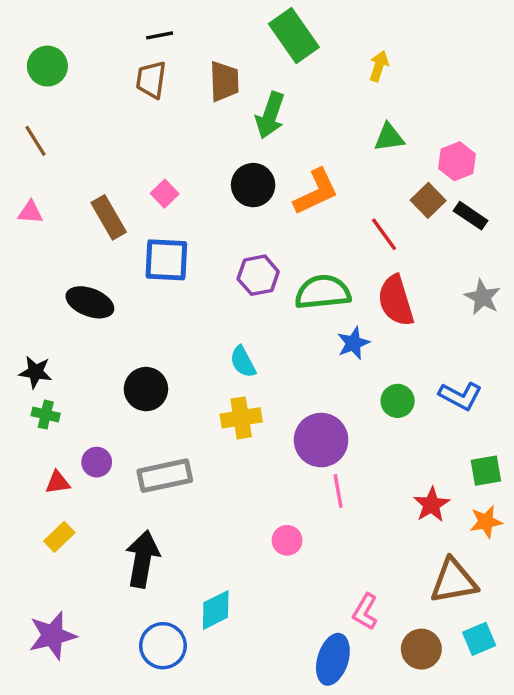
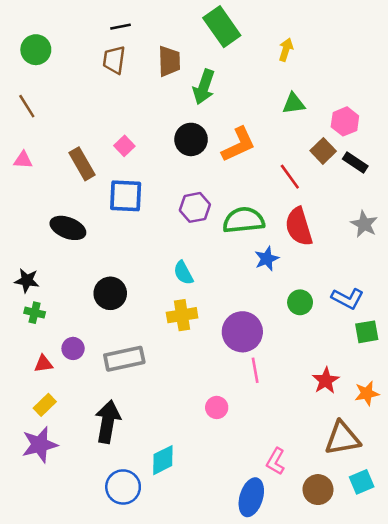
green square: (486, 471) -> (367, 332), moved
purple star: (52, 635) -> (40, 445), moved

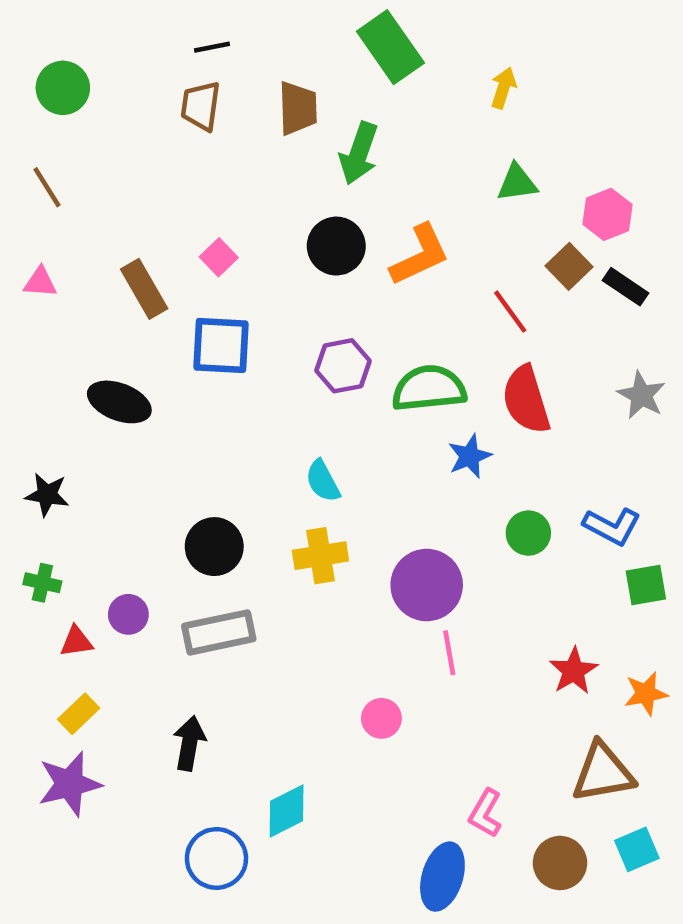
black circle: (110, 293) -> (214, 547), moved
green cross: (35, 313) -> (42, 583), moved
black arrow: (108, 422) -> (189, 743), size x0.7

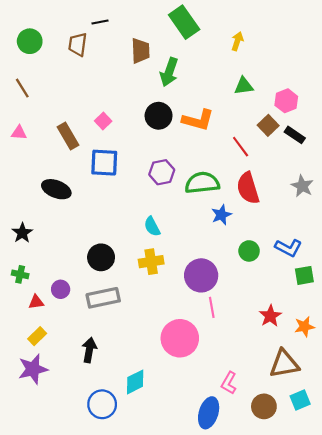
brown trapezoid: (201, 106) -> (78, 44), moved
orange L-shape: (420, 255) -> (198, 120), turned 40
black star: (47, 495) -> (22, 233), turned 30
pink circle: (381, 718) -> (180, 338), size x2.0

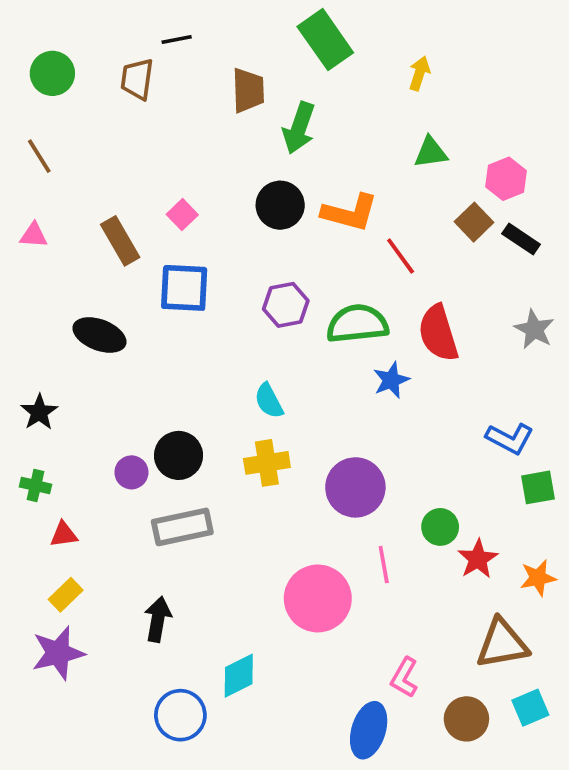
red line: (241, 147) -> (401, 256), moved
green circle: (249, 251) -> (440, 527), moved
purple circle: (61, 289) -> (131, 472), moved
pink line: (212, 307) -> (384, 565), moved

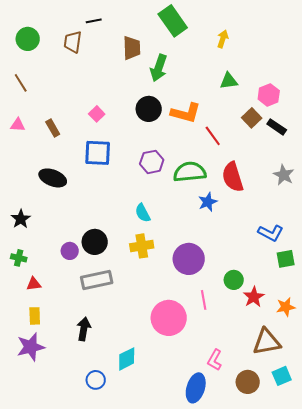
brown rectangle: (120, 241) -> (53, 128), moved, size x0.7
yellow rectangle: (66, 595) -> (35, 316), turned -48
blue circle: (180, 715) -> (96, 380), size x0.7

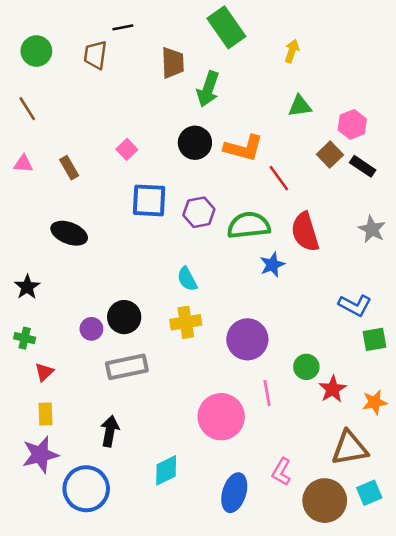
blue square: (98, 153) -> (149, 200), moved
red triangle: (34, 284) -> (44, 372), turned -35
blue circle: (96, 380) -> (86, 489), moved, size x1.8
brown circle: (248, 382) -> (325, 501), size x1.4
blue ellipse: (196, 388) -> (234, 493), moved

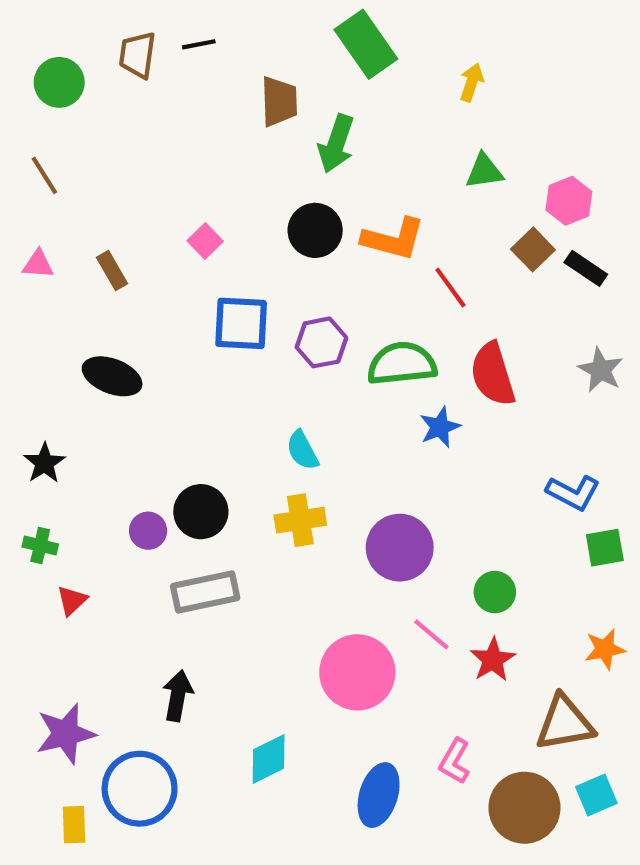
brown trapezoid: (95, 55) -> (137, 55), moved
red star: (333, 389) -> (493, 660), moved
pink line: (267, 393) -> (431, 634), turned -40
yellow rectangle: (46, 414) -> (74, 825), moved

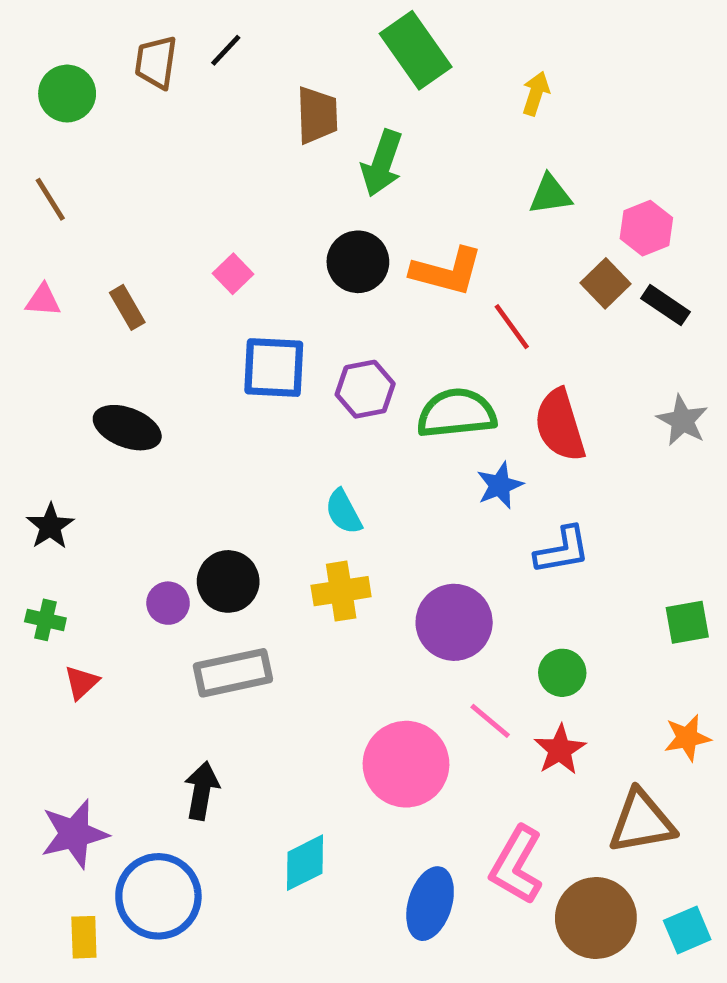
black line: (199, 44) -> (226, 50), turned -36
blue L-shape: (573, 493) -> (562, 550), moved, turned -38
pink L-shape: (455, 761) -> (517, 865), size x1.5
cyan square: (596, 795) -> (687, 930), moved

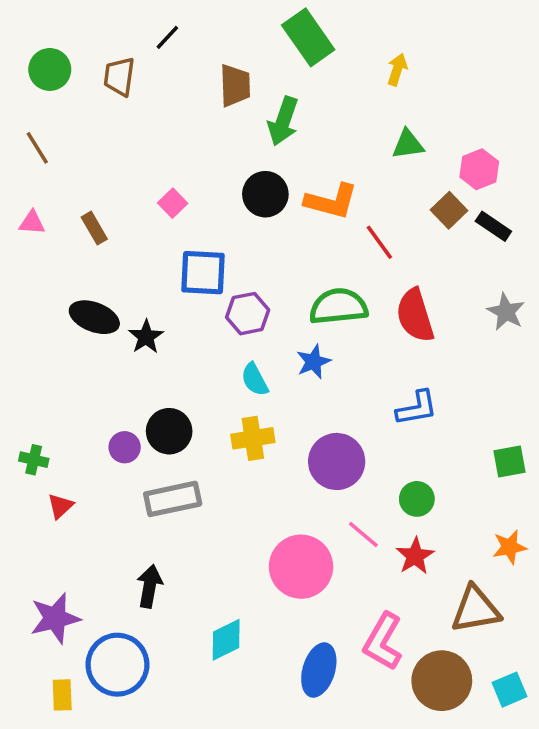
brown trapezoid: (156, 62) -> (119, 77), moved
purple hexagon: (365, 389) -> (248, 314), moved
blue star: (500, 485) -> (313, 362), moved
black star: (50, 526) -> (146, 337), moved

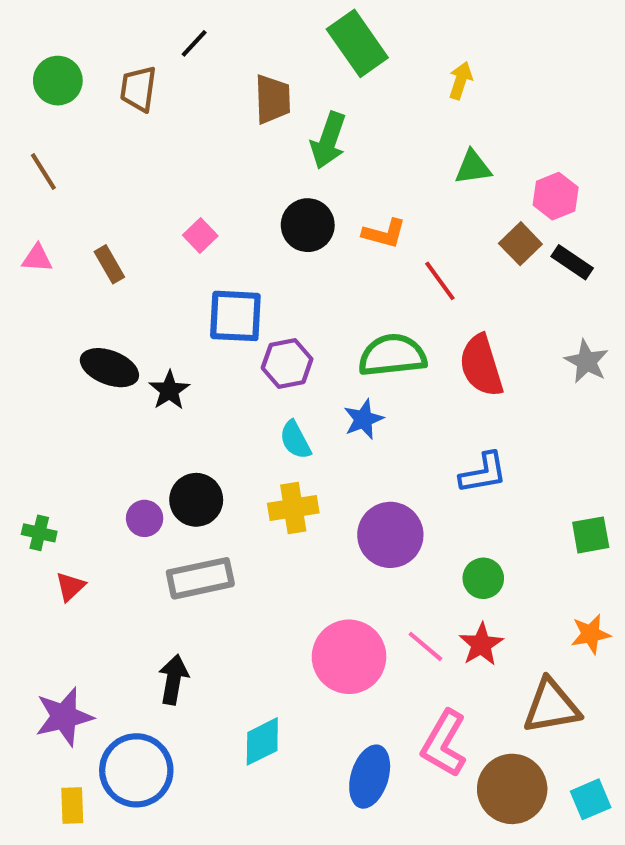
orange L-shape: (331, 201) -> (384, 233), size x0.7
pink line: (363, 535) -> (425, 646), moved

